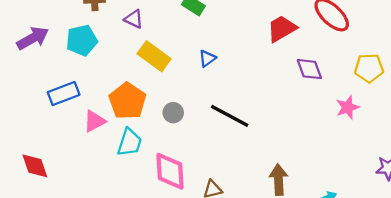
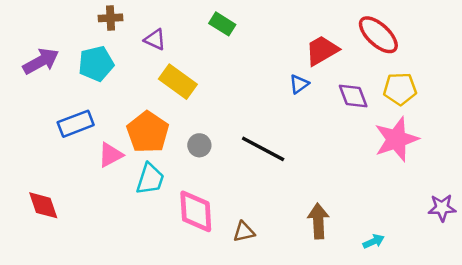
blue triangle: (207, 58) -> (299, 84), moved
yellow pentagon: (369, 68) -> (400, 89), moved
pink star: (348, 107) -> (396, 139), size x1.6

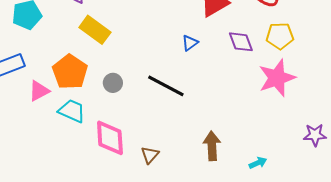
blue triangle: (299, 84) -> (190, 43), moved
cyan trapezoid: (150, 179) -> (72, 111), turned -84
brown triangle: (244, 232) -> (150, 155), turned -36

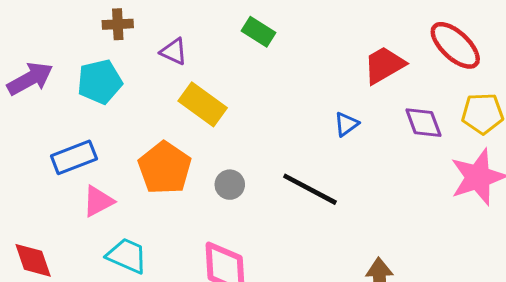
pink triangle: (39, 91) -> (98, 201), moved
cyan trapezoid: (72, 111) -> (127, 256), moved

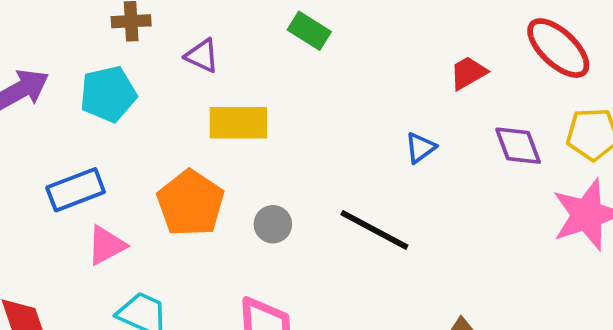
red trapezoid: (384, 65) -> (468, 73), size x0.7
yellow rectangle: (203, 104) -> (238, 123), turned -36

